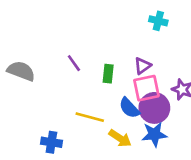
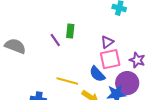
green rectangle: (108, 74) -> (70, 31), moved
purple circle: (154, 108) -> (127, 83), moved

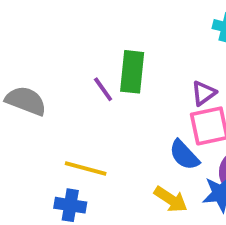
green rectangle: (70, 31) -> (132, 72), size x1.5
yellow line: (67, 81) -> (86, 168), moved

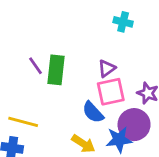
green rectangle: (132, 72) -> (56, 70), moved

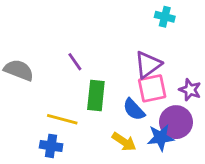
purple triangle: (107, 68) -> (148, 65), size x1.5
green rectangle: (56, 70) -> (96, 95), moved

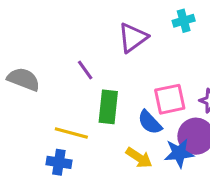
cyan cross: (165, 17) -> (184, 21), turned -30
purple triangle: (148, 65) -> (133, 38), moved

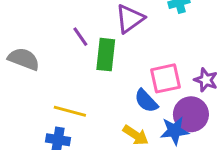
purple line: (85, 70) -> (80, 37), moved
green rectangle: (108, 107) -> (106, 55), moved

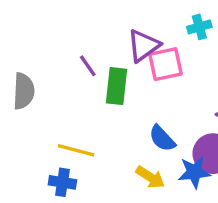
gray semicircle: (24, 59) -> (24, 91), turned 72
pink square: (166, 78) -> (166, 64), moved

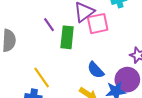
yellow line: (76, 150) -> (42, 77), turned 40

